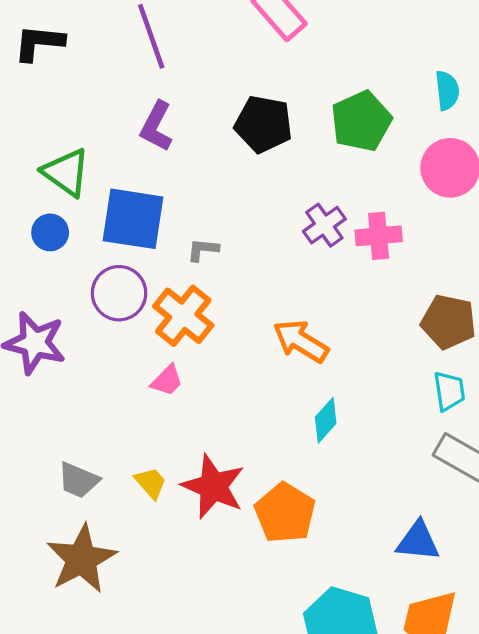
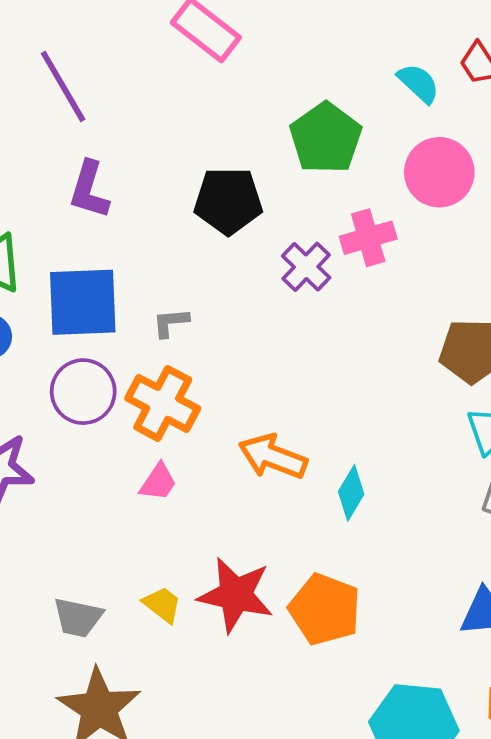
cyan semicircle: (447, 90) -> (418, 83), turned -30
black pentagon: (263, 124) -> (228, 201), moved
pink cross: (379, 236) -> (368, 238), moved
orange arrow: (301, 341) -> (273, 457), moved

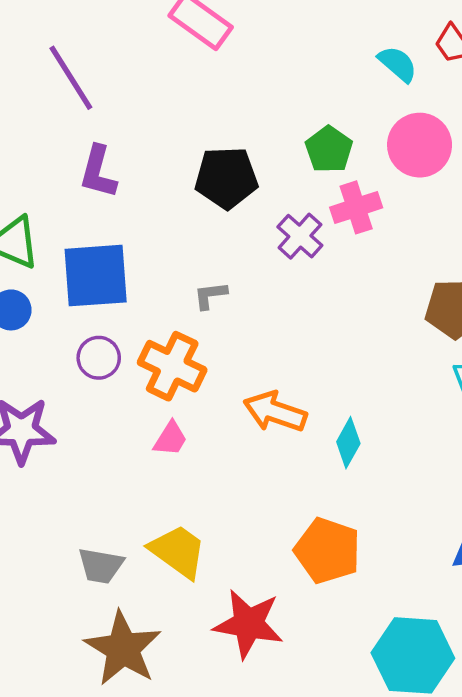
green pentagon: (326, 138) -> (329, 149), moved, size x0.7
gray L-shape: (171, 322) -> (210, 295), moved
purple circle: (83, 392) -> (99, 358), size x0.7
red star: (236, 595) -> (248, 624), moved
yellow trapezoid: (162, 605) -> (178, 551), size x1.6

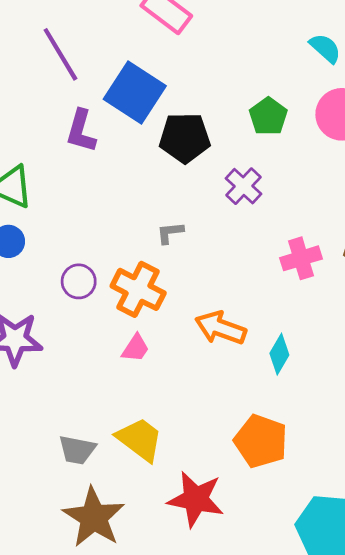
pink cross: (356, 207) -> (301, 258), moved
blue square: (96, 276) -> (135, 92), moved, turned 36

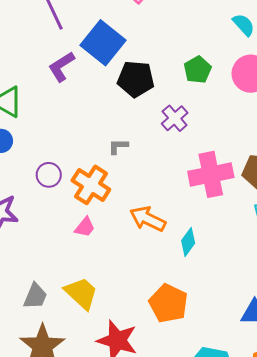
purple L-shape: (81, 131) -> (61, 67), turned 36
pink cross: (301, 258) -> (211, 174), size x1.5
gray trapezoid: (77, 450) -> (35, 296), turned -84

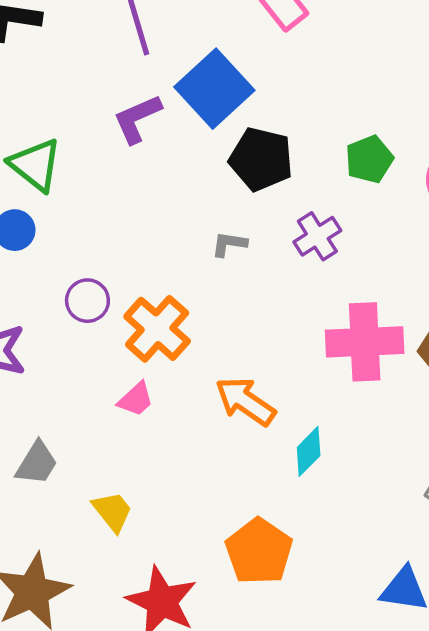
gray L-shape: (118, 146) -> (229, 244), moved
yellow trapezoid: (81, 293) -> (112, 511), size x0.7
gray trapezoid: (35, 296) -> (37, 463), moved

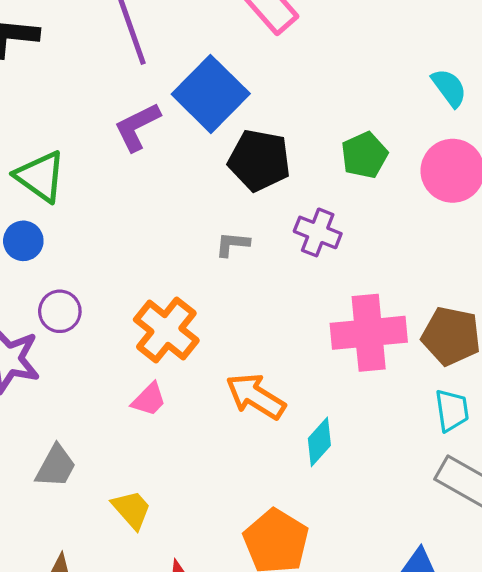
purple cross: (317, 236) -> (318, 232), turned -33
purple circle: (87, 301) -> (60, 311), moved

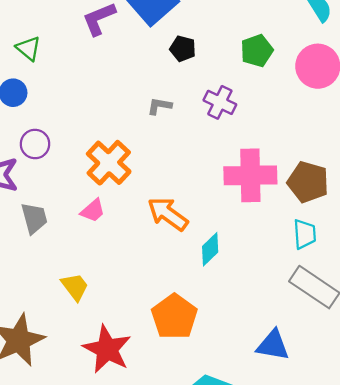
black pentagon: (259, 160) -> (183, 49), size x0.6
green triangle: (40, 176) -> (28, 48), size x0.7
gray trapezoid: (56, 466) -> (34, 218), moved, turned -48

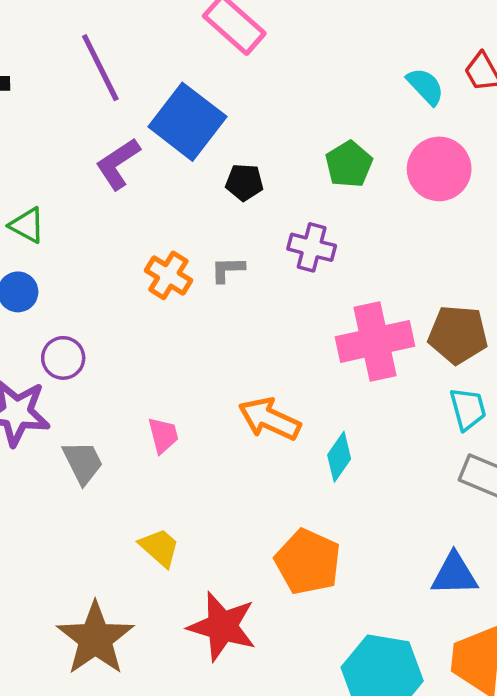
orange cross: (109, 163) -> (168, 275), moved, size x0.7
pink trapezoid: (93, 211) -> (163, 435), turned -52

